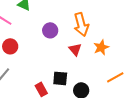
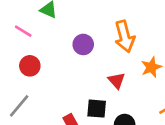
red triangle: (75, 49) -> (117, 81), moved

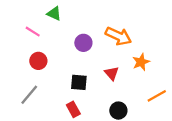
orange arrow: (125, 36) -> (118, 36), turned -50
black square: (97, 109) -> (79, 82), moved

